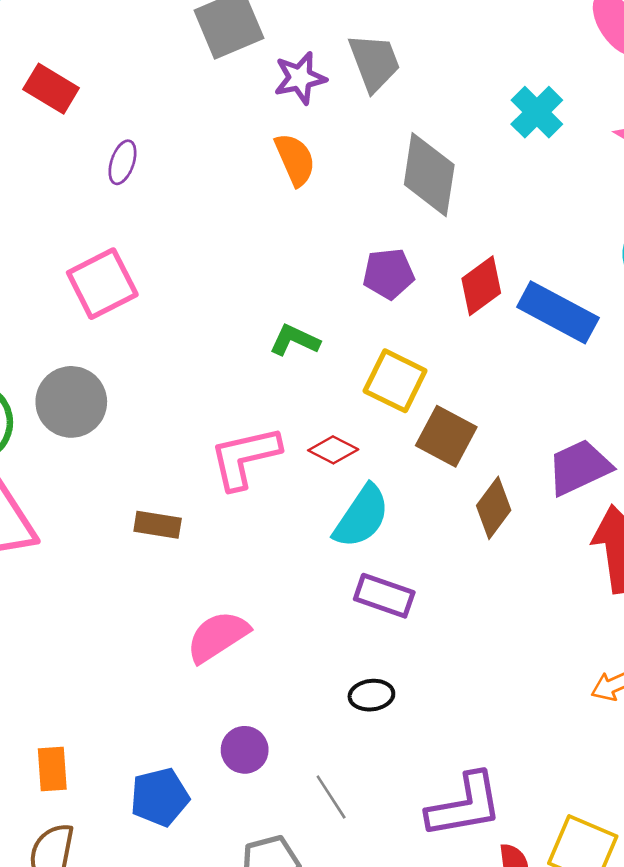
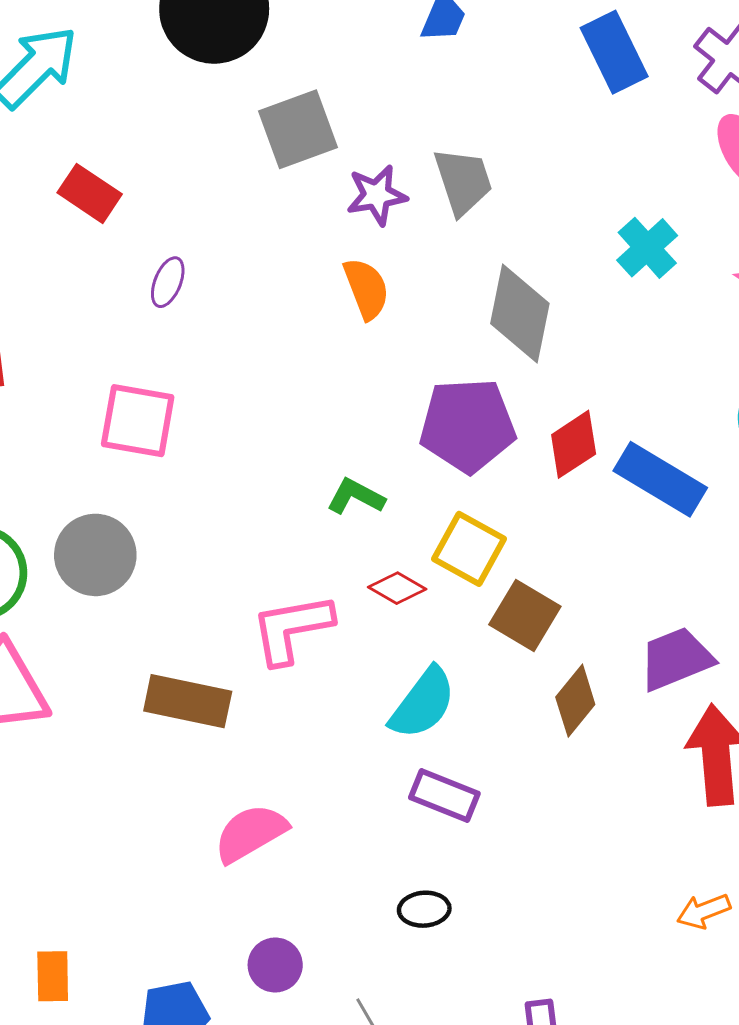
purple pentagon: (389, 274) -> (468, 425), size x1.6
pink square: (102, 284) -> (138, 421), turned 34
red diamond: (333, 450) -> (397, 588), moved
brown rectangle: (158, 525) -> (188, 701), size x1.6

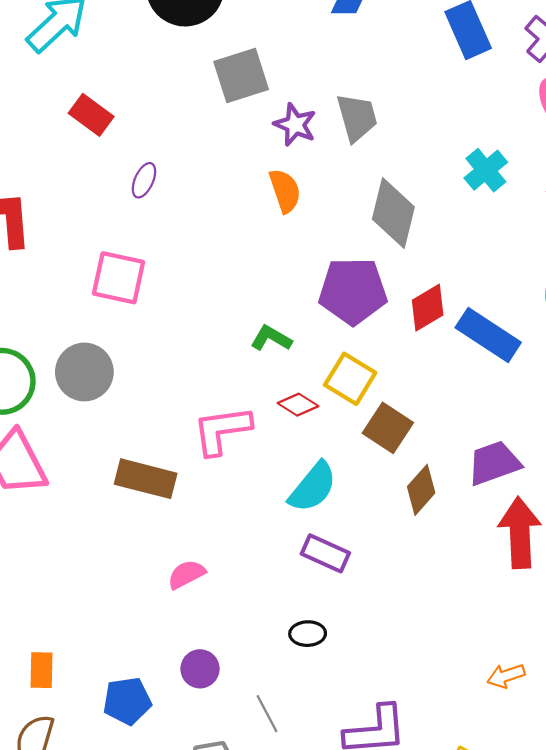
purple star: (377, 195) -> (295, 125), turned 30
pink semicircle: (250, 833) -> (186, 574), size x0.7
orange arrow: (704, 911) -> (506, 676), moved

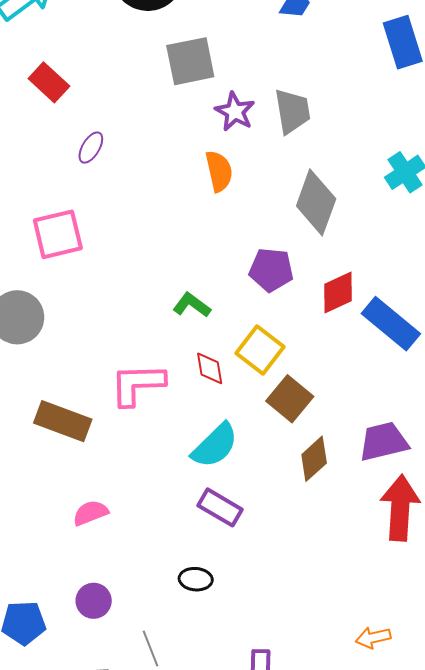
pink square: (119, 278) -> (58, 234), turned -32
purple pentagon: (353, 291) -> (271, 270), size x0.7
red diamond: (298, 405) -> (210, 368), turned 42

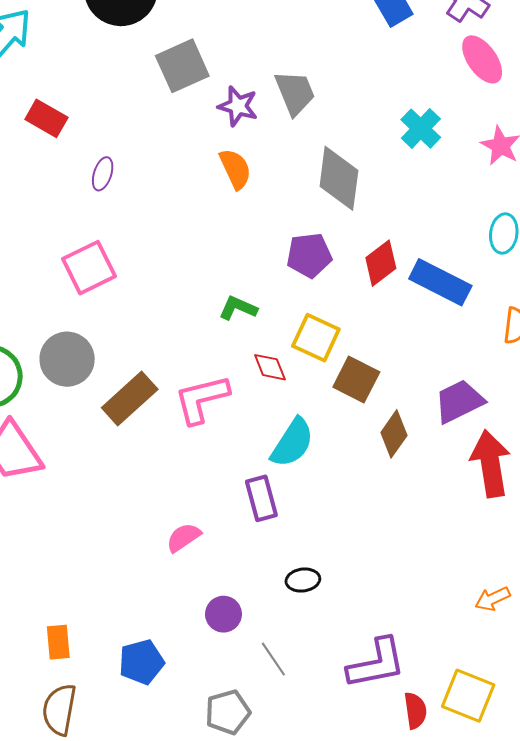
brown rectangle: (63, 421) -> (130, 399), moved, turned -50
purple rectangle: (220, 507) -> (261, 498), moved, turned 57
purple circle: (94, 601) -> (223, 614), moved

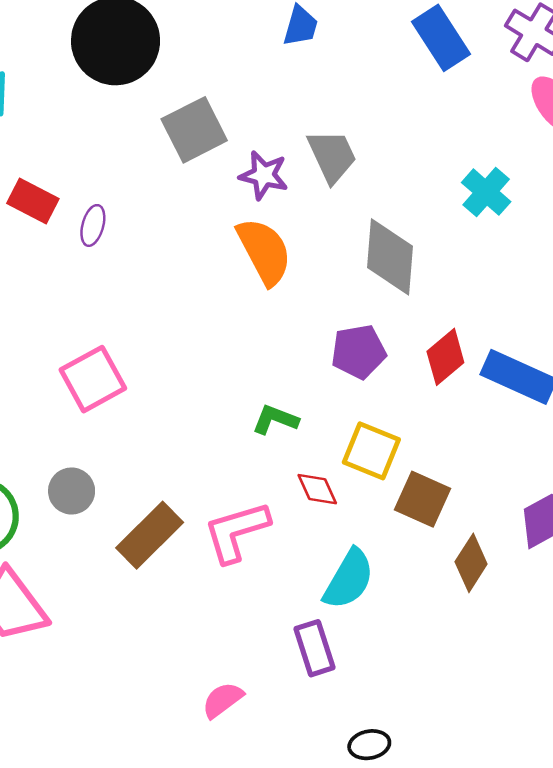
orange semicircle: (235, 169) -> (264, 251), size x1.4
purple ellipse: (103, 174) -> (93, 225), moved
gray circle: (67, 359) -> (72, 491), size x0.7

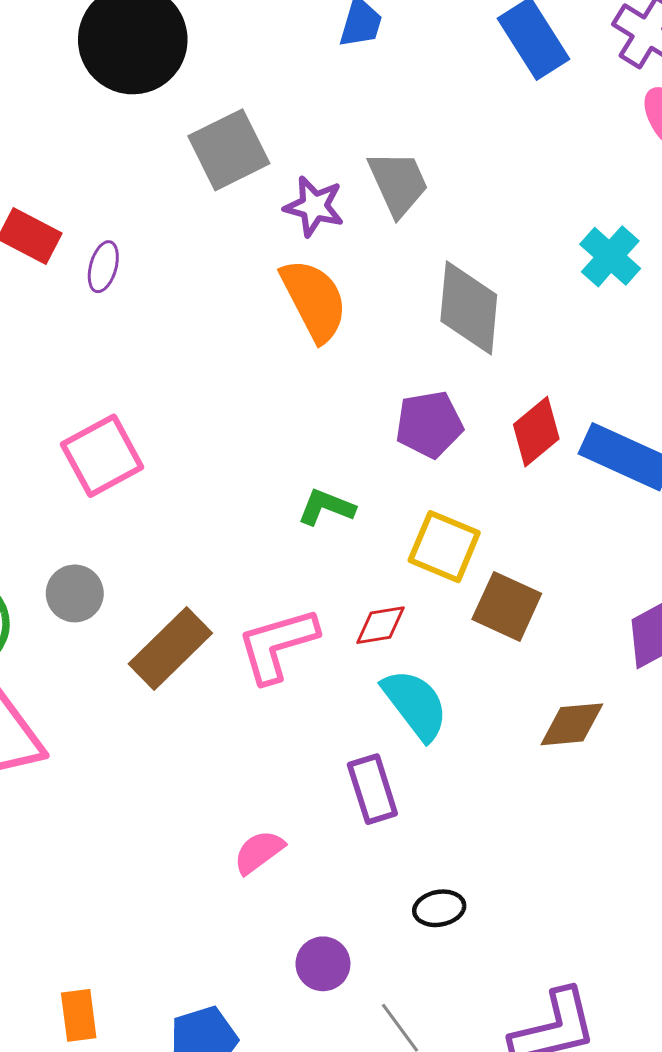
cyan cross: (486, 192) -> (610, 256), moved
red diamond: (317, 489) -> (380, 625), moved, turned -75
brown diamond: (471, 563) -> (572, 724), moved, turned 52
cyan semicircle: (349, 579) -> (415, 704), turned -68

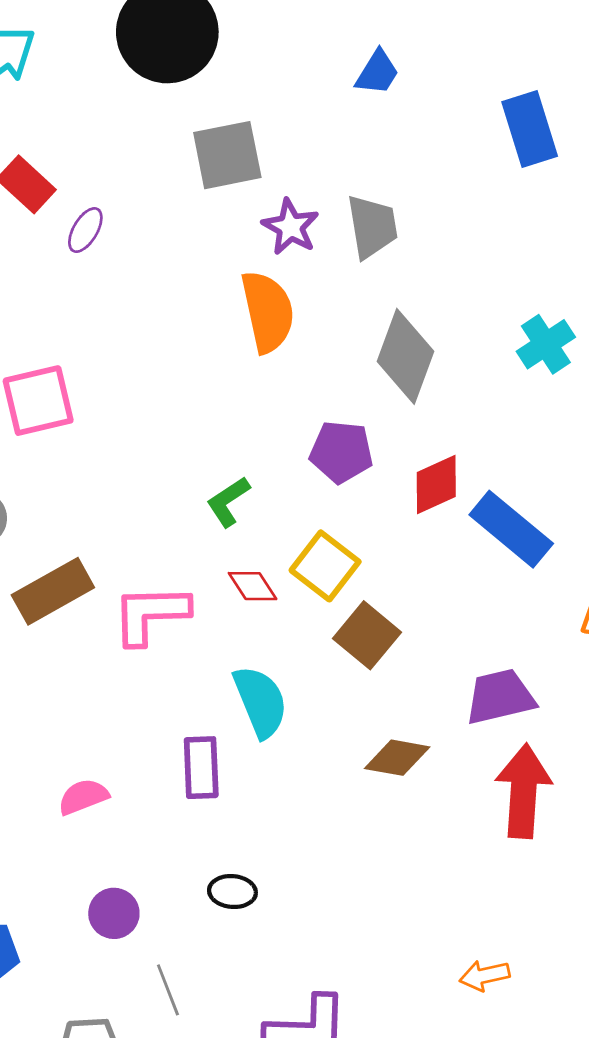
green L-shape: (326, 507) -> (228, 502), turned -70
red diamond: (380, 625) -> (253, 586), moved, turned 51

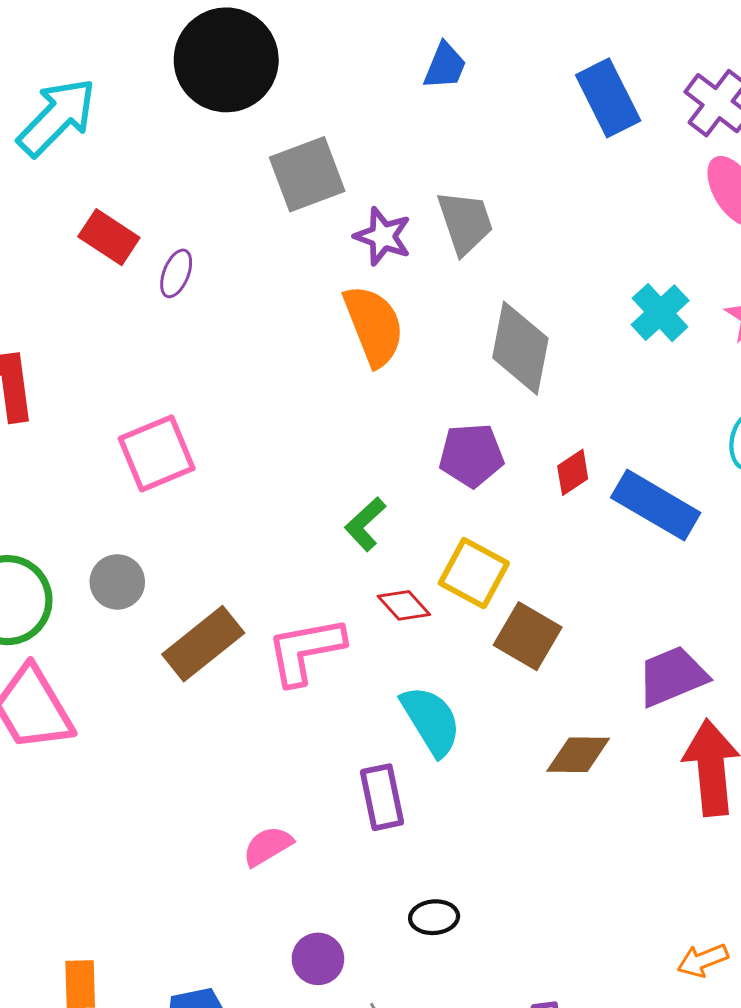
red diamond: (436, 485) -> (573, 472), size x0.7

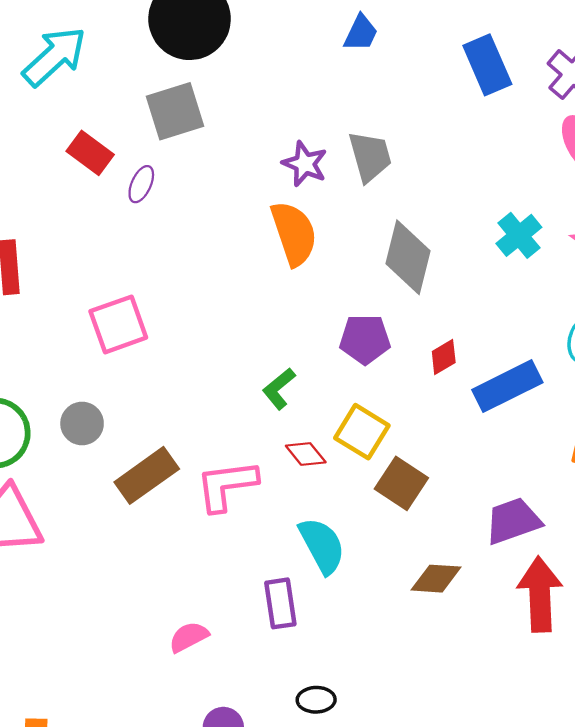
gray square: (307, 174) -> (175, 111), moved
blue rectangle: (656, 505) -> (507, 386), turned -60

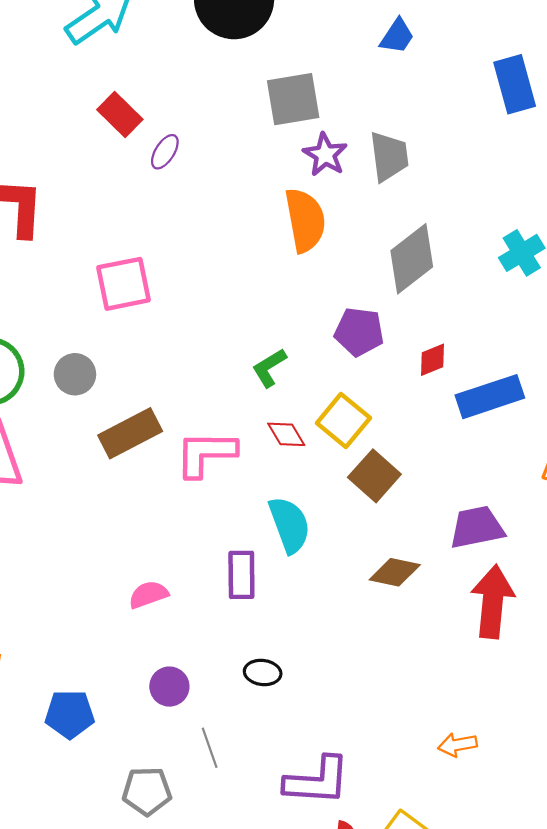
gray square: (175, 111) -> (293, 99), moved
gray diamond: (408, 257) -> (412, 259), turned 30

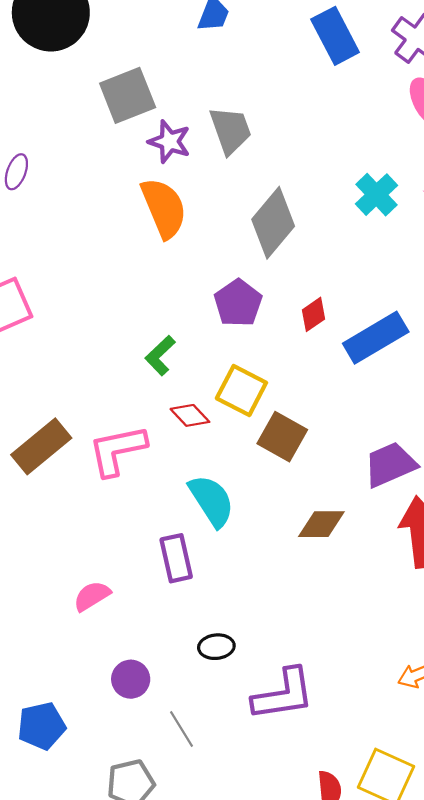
purple pentagon: (359, 332) -> (238, 303), turned -30
purple L-shape: (317, 781) -> (283, 694), moved

